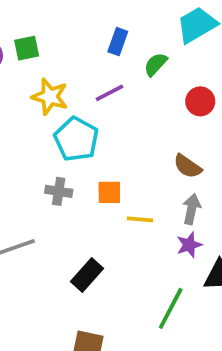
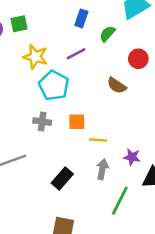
brown semicircle: (188, 166) -> (117, 85), moved
gray arrow: (191, 209) -> (102, 169), moved
purple star: (189, 245) -> (132, 157), turned 30

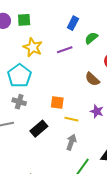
cyan pentagon: (54, 86) -> (19, 76), moved
gray cross: (42, 122) -> (19, 102), moved
purple star: (132, 157) -> (97, 111), moved
black rectangle: (62, 179) -> (39, 129), moved

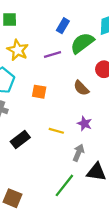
green semicircle: (91, 38) -> (82, 43), size x1.6
orange square: (57, 102) -> (39, 92), moved
gray arrow: (71, 142) -> (78, 153), moved

